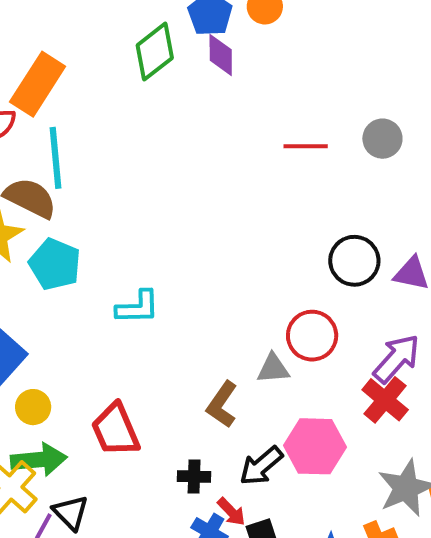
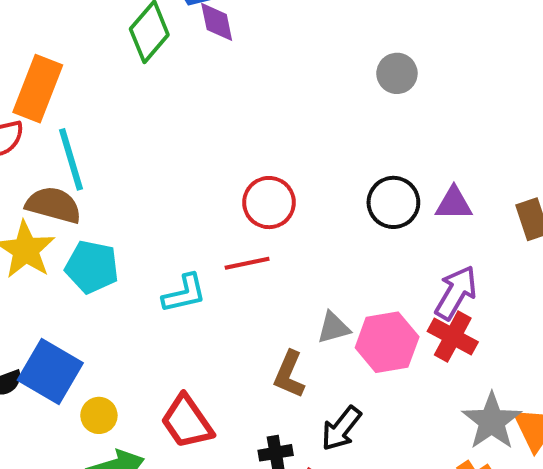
red line: (306, 146) -> (247, 263), moved
red circle: (312, 336) -> (269, 203), moved
pink hexagon: (315, 446) -> (387, 342), moved

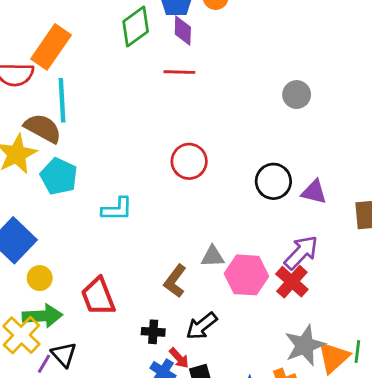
red line: (247, 263) -> (179, 72), moved

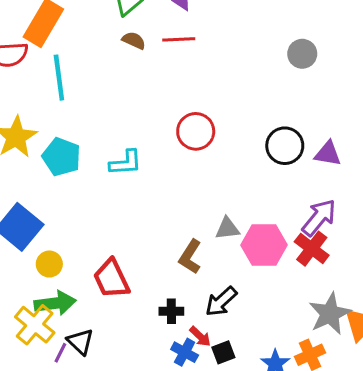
brown semicircle: (43, 128) -> (134, 40), moved, size x0.6
cyan L-shape: (117, 209) -> (126, 163), moved

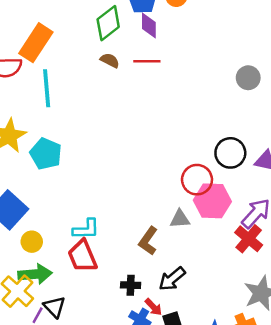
red circle: (196, 131) -> (197, 180), moved
cyan L-shape: (126, 163) -> (86, 229), moved
pink hexagon: (264, 245) -> (212, 201), moved

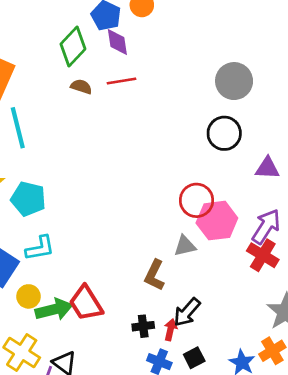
gray circle: (248, 78) -> (234, 81), size x1.4
black circle: (230, 153) -> (224, 133), moved
cyan L-shape: (86, 229) -> (40, 248), moved
green arrow: (35, 274) -> (54, 310), moved
red arrow: (153, 307) -> (171, 330), moved, turned -114

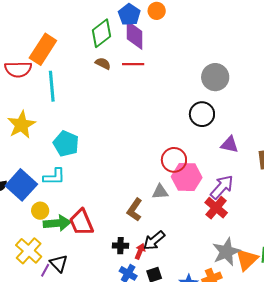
purple diamond: (117, 42) -> (134, 35), size x1.4
cyan pentagon: (28, 199) -> (66, 144), moved

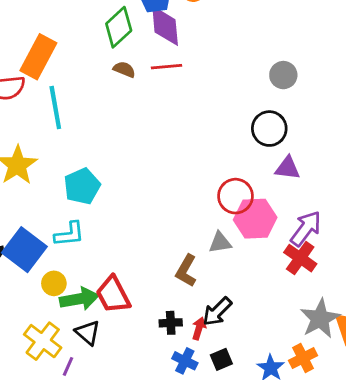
gray circle: (215, 77) -> (283, 75), size x0.7
cyan pentagon: (66, 144) -> (82, 186), turned 30
purple triangle: (229, 145) -> (288, 168), moved
black triangle: (59, 263) -> (88, 333), moved

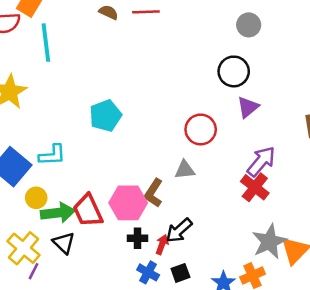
purple triangle: (288, 168) -> (248, 107), turned -50
cyan pentagon: (82, 186) -> (105, 116), moved
pink hexagon: (255, 219) -> (128, 203), moved
purple line: (68, 366) -> (33, 271), moved

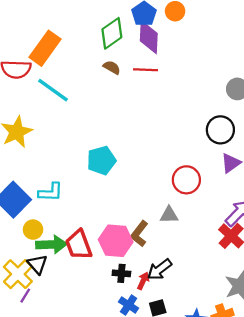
cyan line: (46, 43) -> (53, 90), turned -52
black triangle: (64, 243) -> (37, 264), moved

